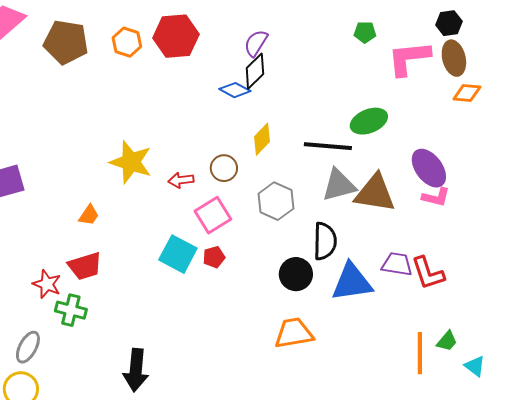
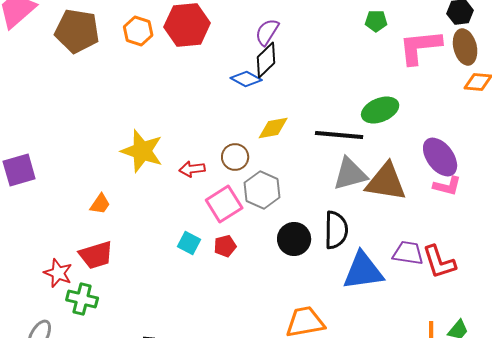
yellow diamond: (262, 139) -> (273, 128), turned 36
gray hexagon: (276, 201) -> (262, 190), moved
cyan square: (178, 254) -> (189, 243), size x0.6
black circle: (296, 274) -> (294, 239), moved

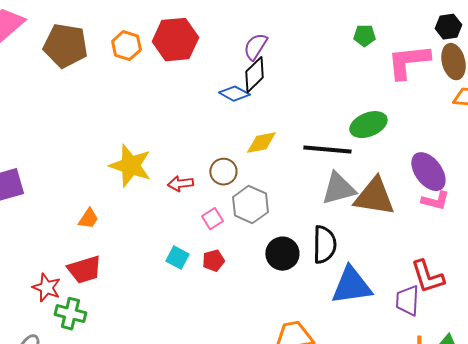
pink square: (224, 204) -> (212, 219), size x0.6
purple trapezoid: (408, 253) -> (407, 301), moved, turned -96

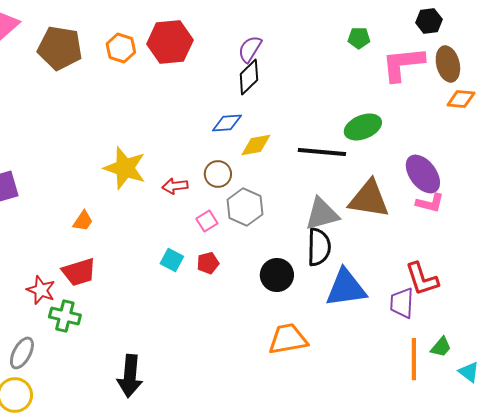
black hexagon: (448, 27) -> (429, 21), moved
blue diamond: (234, 94) -> (227, 123), moved, turned -32
gray triangle: (338, 189) -> (322, 214), moved
black circle: (282, 254) -> (277, 275), moved

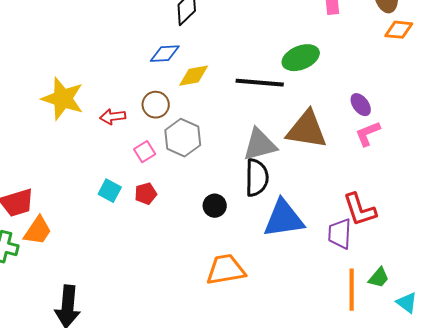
purple ellipse: (423, 174) -> (361, 105), size x0.6
pink L-shape: (430, 203) -> (368, 134), turned 144
orange trapezoid: (83, 221) -> (38, 231), moved, size x1.4
black circle: (277, 275) -> (215, 206), size x0.7

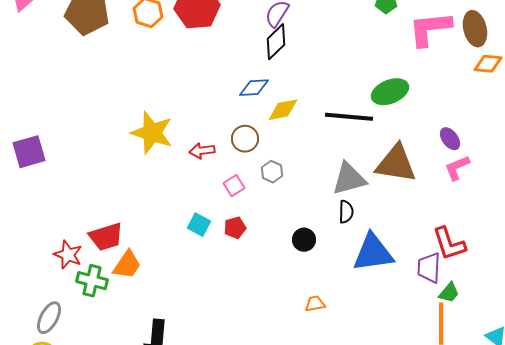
gray hexagon: (183, 138) -> (272, 172), size x0.6
black semicircle: (257, 178) -> (346, 212), size x0.6
orange trapezoid: (226, 270) -> (315, 304), size x0.5
green trapezoid: (379, 278) -> (449, 293), moved

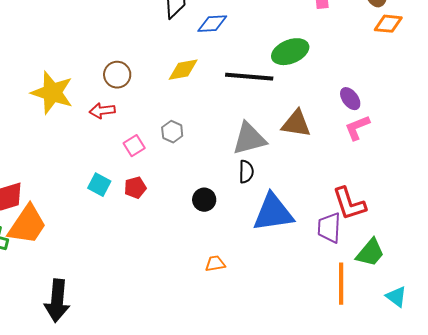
blue diamond: (254, 88) -> (212, 24), moved
brown circle: (245, 139) -> (117, 75), moved
brown triangle: (396, 164) -> (296, 124), size x0.7
orange trapezoid: (127, 265) -> (27, 225), size x1.4
green trapezoid: (449, 293) -> (370, 253), moved, size x1.4

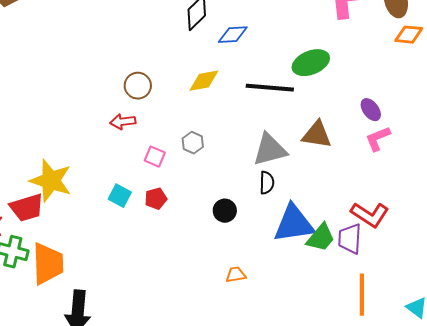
yellow star: (52, 93) -> (51, 181), moved
pink square: (134, 146) -> (155, 157), turned -35
red L-shape: (349, 204) -> (370, 215), turned -39
orange trapezoid: (27, 225) -> (48, 264), moved, turned -36
green trapezoid: (370, 253) -> (321, 238), moved

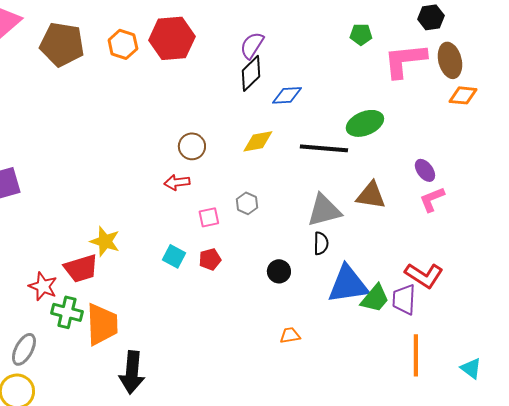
pink square: (155, 157) -> (209, 217), turned -35
yellow star: (51, 181) -> (105, 241), size x0.7

